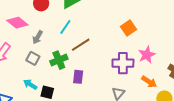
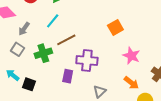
pink star: (147, 55) -> (131, 56), turned -30
purple cross: (123, 63) -> (87, 60), moved
purple rectangle: (78, 77) -> (68, 76), moved

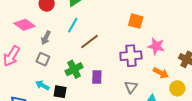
orange square: (115, 27) -> (136, 21), turned -35
green cross: (43, 53) -> (74, 69), moved
purple cross: (87, 60) -> (131, 56), moved

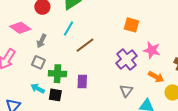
purple cross: (131, 56) -> (126, 59), turned -35
green cross: (74, 69) -> (57, 74), moved, turned 30
purple rectangle: (97, 77) -> (82, 81), moved

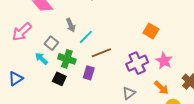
cyan line: (68, 28) -> (86, 37), moved
gray arrow: (41, 41) -> (71, 25), moved, turned -64
brown line: (85, 45) -> (101, 53), moved
cyan arrow: (38, 88) -> (41, 59), moved

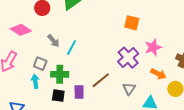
brown line: (101, 53) -> (101, 80), moved
cyan arrow: (41, 59) -> (35, 81), turned 56
pink star: (164, 61) -> (153, 47), turned -30
purple rectangle: (89, 73) -> (79, 92), moved

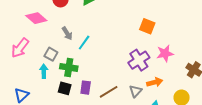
orange arrow: (158, 74) -> (155, 82), moved, turned -49
brown line: (101, 80) -> (109, 92), moved

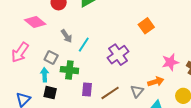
orange square: (147, 26) -> (146, 26), turned 35
pink star: (165, 53) -> (170, 62), moved
purple cross: (139, 60) -> (118, 55), moved
black square: (65, 88) -> (50, 93), moved

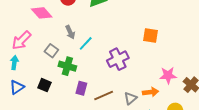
orange square: (146, 26) -> (150, 36), turned 35
cyan arrow: (45, 75) -> (14, 63), moved

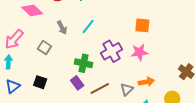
cyan line: (86, 43) -> (88, 27), moved
green cross: (67, 66) -> (84, 63), moved
pink star: (168, 75) -> (139, 52), moved
purple rectangle: (81, 88) -> (77, 83), turned -48

